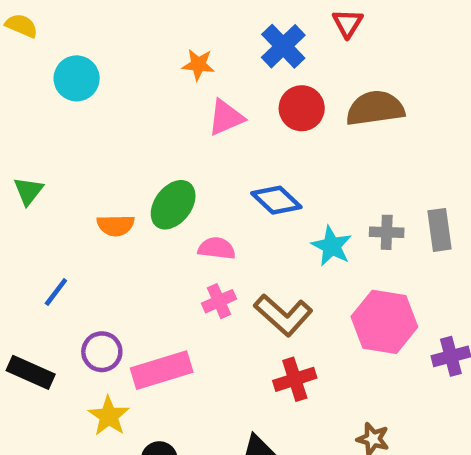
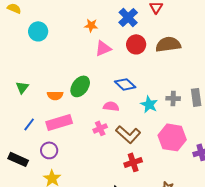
green triangle: (28, 191) -> (22, 87), moved
pink semicircle: (217, 248) -> (111, 106), moved
pink rectangle: (162, 370) -> (59, 122), moved

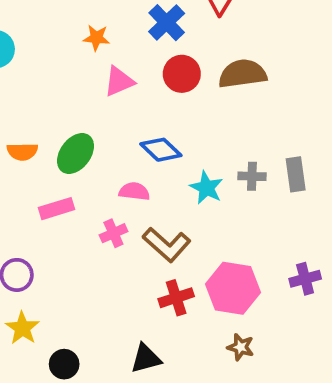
orange semicircle: (55, 95) -> (22, 152), moved
pink rectangle: (59, 122) -> (57, 209), moved, size x0.7
pink hexagon: (172, 137) -> (233, 288), moved

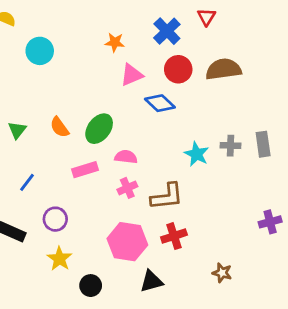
blue diamond: (161, 150) -> (160, 103), moved
orange semicircle: (22, 152) -> (60, 127), turned 55
pink semicircle: (134, 191) -> (126, 157), moved
brown L-shape: (167, 245) -> (167, 196), turned -48
pink hexagon: (233, 288) -> (127, 242), moved

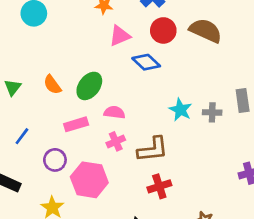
brown semicircle: (223, 69) -> (206, 30), turned 32
gray cross: (231, 146) -> (212, 112), moved
purple circle: (55, 219) -> (55, 160), moved
pink hexagon: (127, 242) -> (89, 180), moved

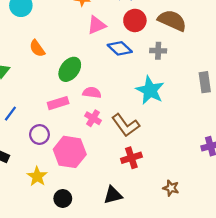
orange semicircle: (52, 85) -> (37, 48), moved
cyan star: (180, 110) -> (150, 90), size x1.4
gray cross: (212, 112) -> (158, 51), moved
pink cross: (116, 141) -> (93, 118), turned -35
brown L-shape: (153, 149) -> (126, 125), turned 60

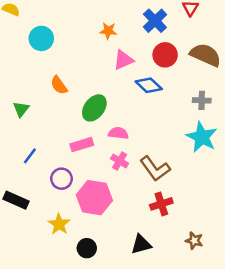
gray cross: (158, 51) -> (202, 100), moved
cyan star: (150, 90) -> (202, 137), moved
brown star: (171, 188) -> (194, 241), moved

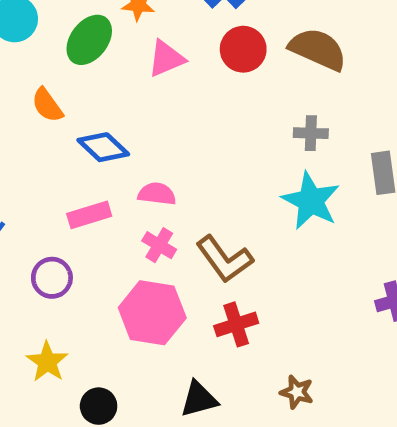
blue diamond: (149, 85) -> (103, 147), moved
green ellipse: (94, 108) -> (89, 40), moved
pink hexagon: (94, 198) -> (152, 313), moved

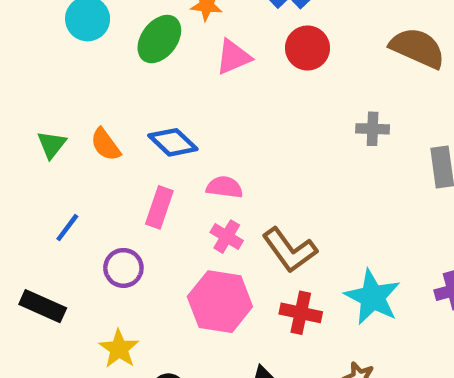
brown semicircle: (318, 49) -> (417, 48), moved
orange semicircle: (47, 105) -> (105, 145), moved
cyan star: (311, 201) -> (373, 297), moved
pink rectangle: (89, 215) -> (159, 207), turned -54
red cross: (236, 324) -> (301, 313), turned 30

